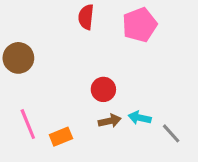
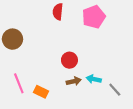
orange rectangle: (61, 137) -> (41, 92), turned 48

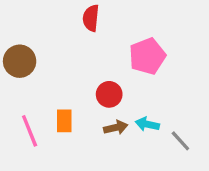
pink pentagon: (94, 17) -> (147, 56), moved
orange rectangle: (41, 92) -> (64, 121), moved, turned 64

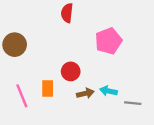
red circle: (109, 94) -> (71, 71), moved
gray line: (180, 141) -> (133, 103), turned -42

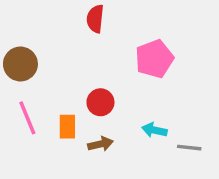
brown arrow: (85, 93) -> (100, 144), moved
pink line: (22, 96) -> (27, 118), moved

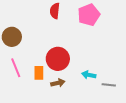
pink pentagon: (154, 59) -> (89, 15), moved
red circle: (100, 102) -> (58, 59), size x1.5

